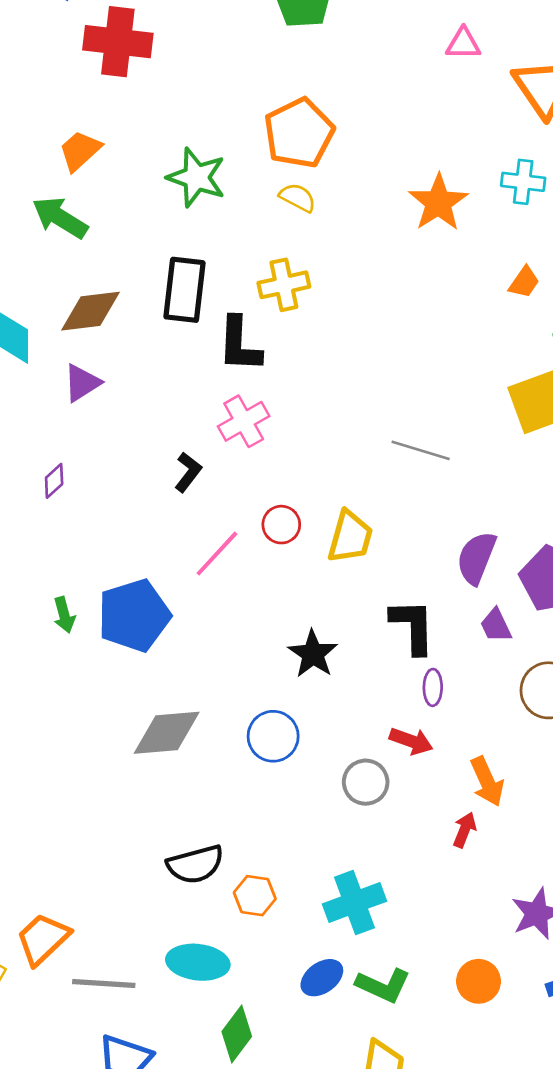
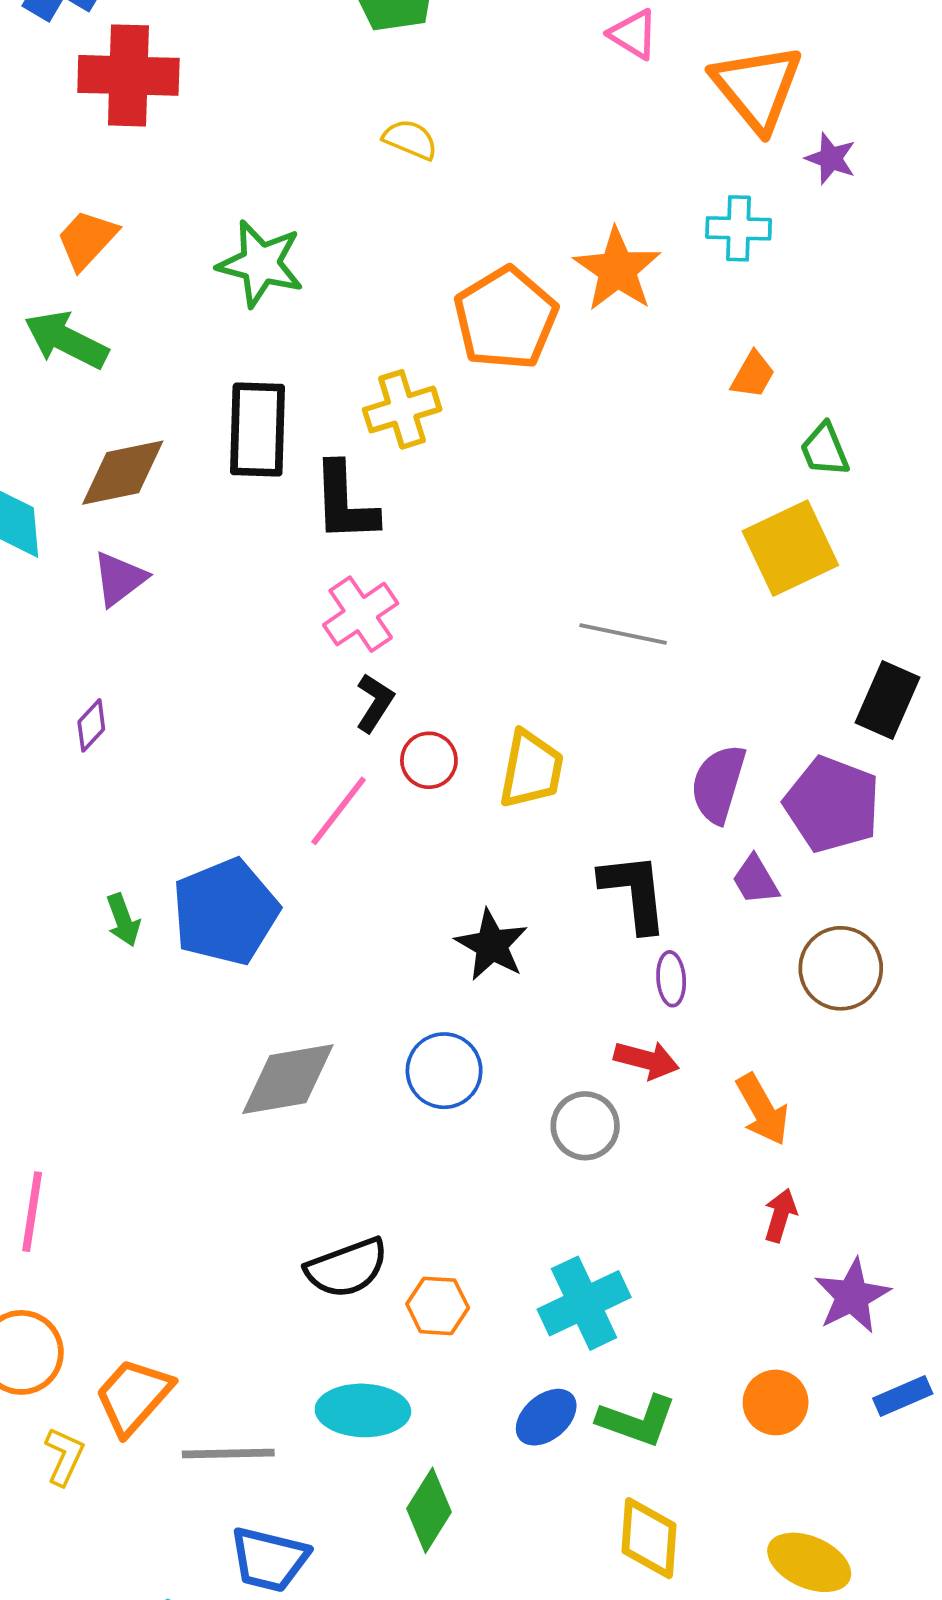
pink triangle: (463, 44) -> (633, 34), turned 36
orange pentagon: (299, 133) -> (506, 318), moved
yellow semicircle: (298, 198) -> (410, 139), moved
black L-shape: (188, 472) -> (375, 703), moved
red arrow: (465, 830) -> (780, 1215), moved

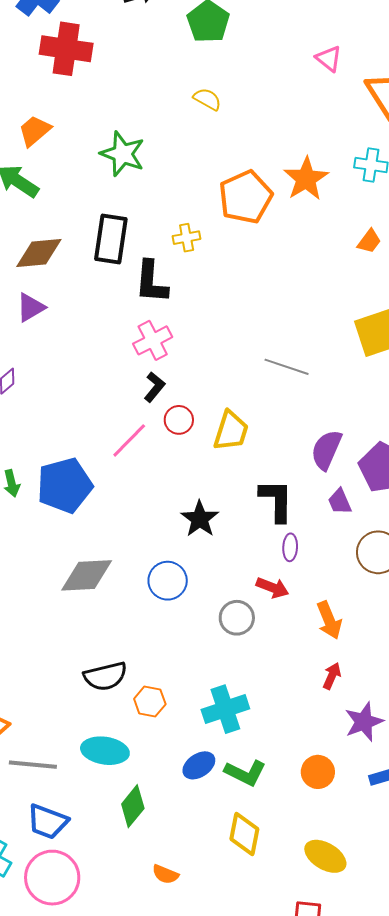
yellow cross: (402, 409) -> (187, 238), size x0.7

